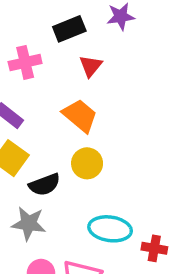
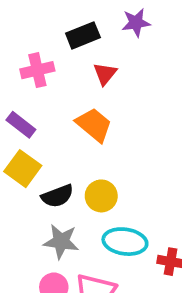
yellow circle: (87, 163) -> (101, 196), moved
gray star: (29, 224) -> (61, 242), moved

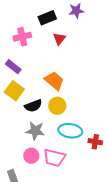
orange trapezoid: (94, 125) -> (54, 81), moved

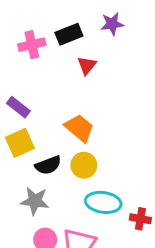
pink cross: (22, 37) -> (32, 45), moved
yellow square: (14, 91) -> (20, 143), turned 30
gray star: (35, 131) -> (35, 201), moved

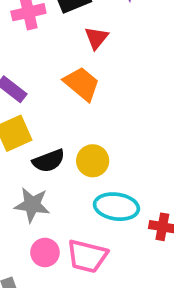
orange trapezoid: (79, 128) -> (82, 84), moved

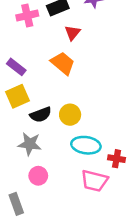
pink trapezoid: (87, 256) -> (95, 181), moved

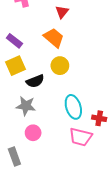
yellow circle: (70, 115) -> (60, 66), moved
cyan ellipse: (86, 145) -> (73, 107), turned 65

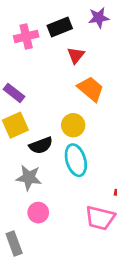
orange trapezoid: (54, 38) -> (91, 89), moved
cyan ellipse: (73, 107) -> (76, 160), moved

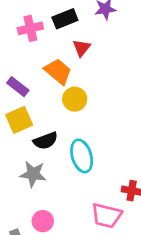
orange trapezoid: (91, 89) -> (58, 71), moved
yellow circle: (73, 125) -> (75, 99), moved
pink circle: (38, 213) -> (43, 221), moved

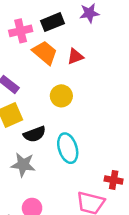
red triangle: (82, 48) -> (75, 56), moved, turned 30
orange trapezoid: (58, 71) -> (45, 53), moved

